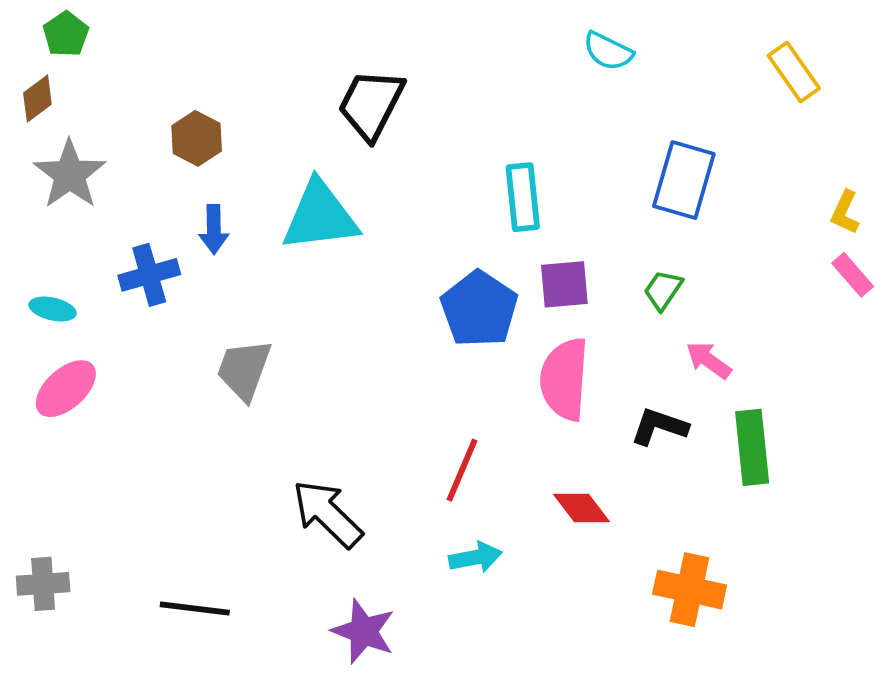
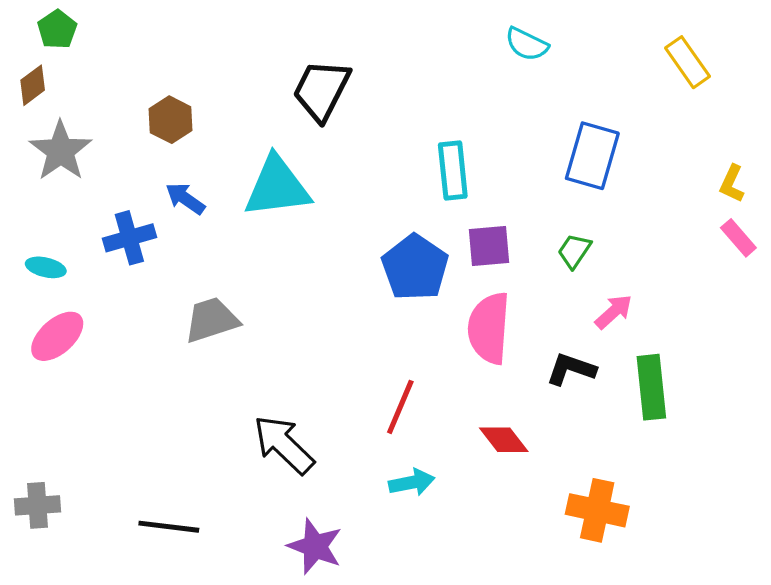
blue arrow: (214, 229) -> (185, 198), turned 126
pink arrow: (709, 360) -> (614, 312), turned 102
gray trapezoid: (244, 370) -> (212, 320), turned 52

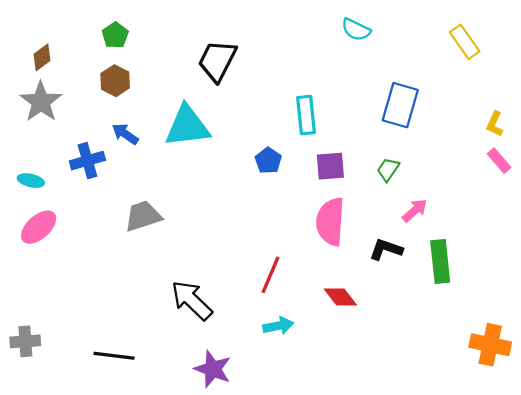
green pentagon: (57, 29) -> (115, 35), moved
brown diamond: (33, 85) -> (42, 57), moved
blue pentagon: (415, 267) -> (268, 161), moved, size x0.6
orange cross: (597, 510) -> (490, 345), moved

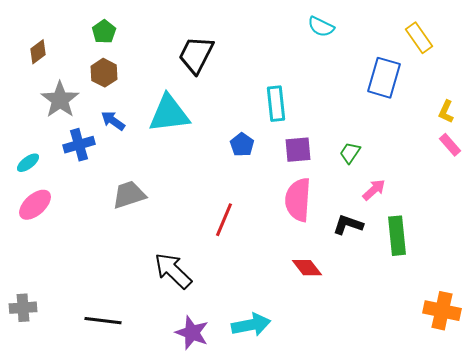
gray star: (41, 102) -> (60, 100), moved
blue rectangle: (400, 105) -> (384, 78), moved
cyan ellipse: (31, 181) -> (28, 163), turned -50
red line: (270, 275) -> (224, 220), moved
cyan arrow: (278, 326) -> (251, 325), moved, size x1.4

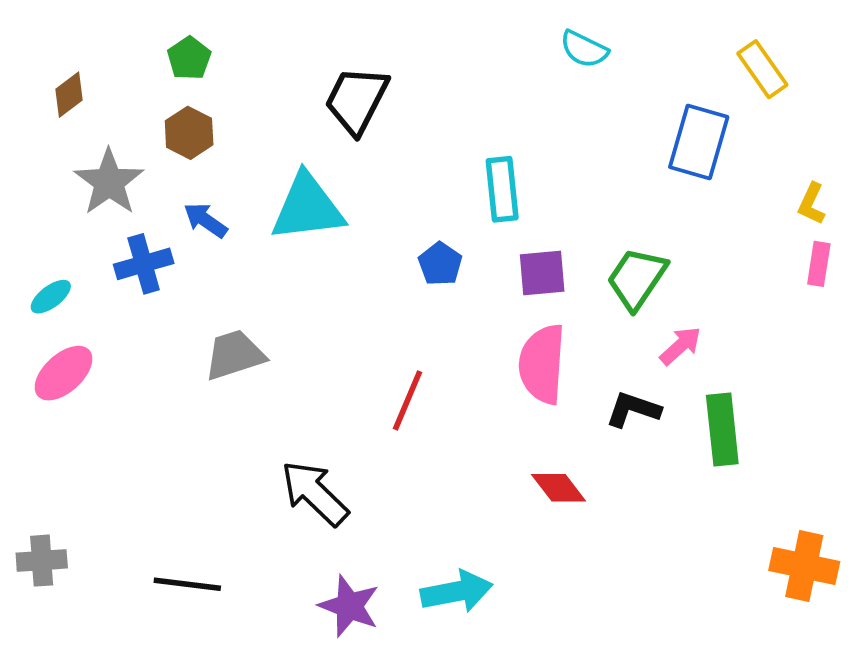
pink rectangle: (450, 145) -> (819, 264), turned 50
green trapezoid: (350, 153) -> (637, 278), size x1.6

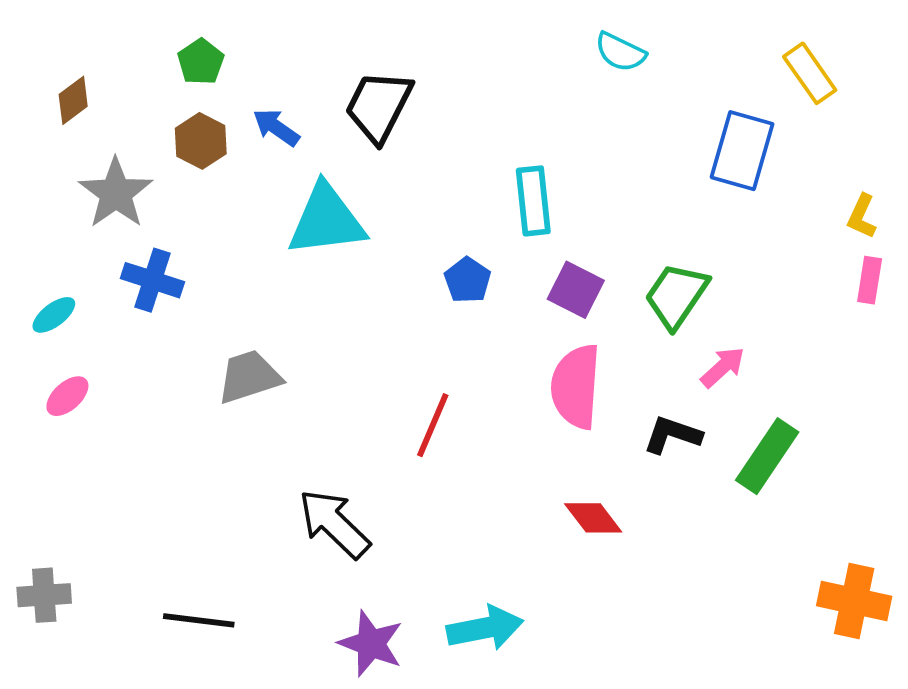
blue arrow: (205, 220) -> (276, 127), moved
blue cross: (144, 264) -> (152, 280), turned 34
purple square: (542, 273) -> (576, 290), turned 32
pink ellipse: (64, 373) -> (67, 396), size x0.7
green rectangle: (722, 430) -> (767, 456), turned 40

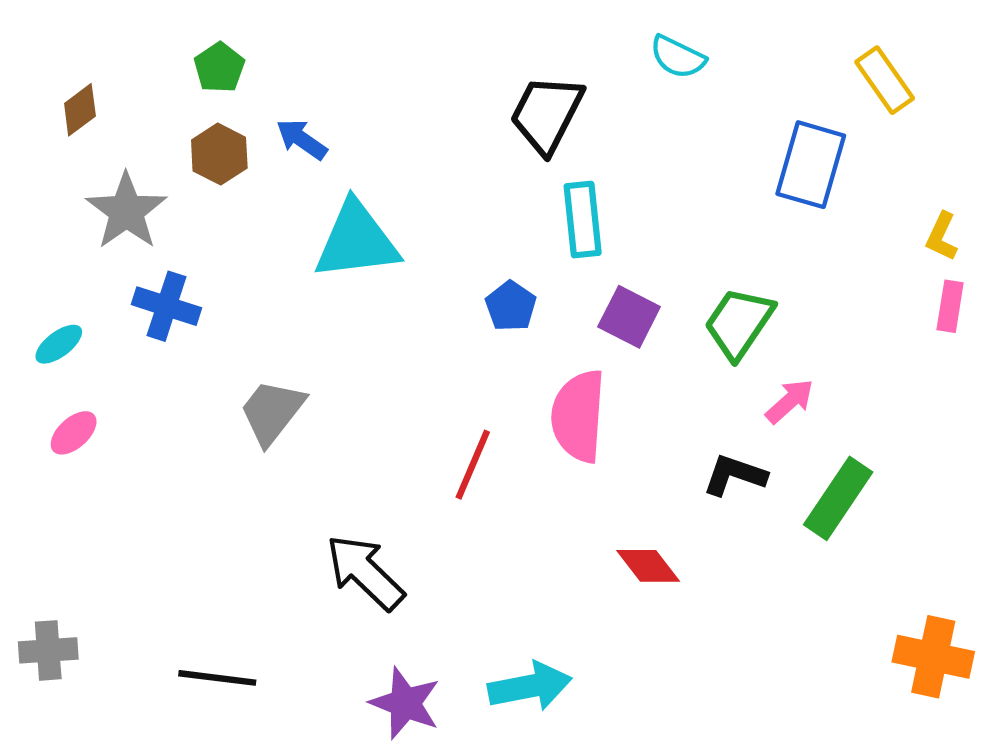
black trapezoid: (379, 106) -> (547, 114), moved
gray trapezoid: (249, 377) -> (272, 412), turned -34
pink semicircle: (576, 386) -> (578, 416), moved

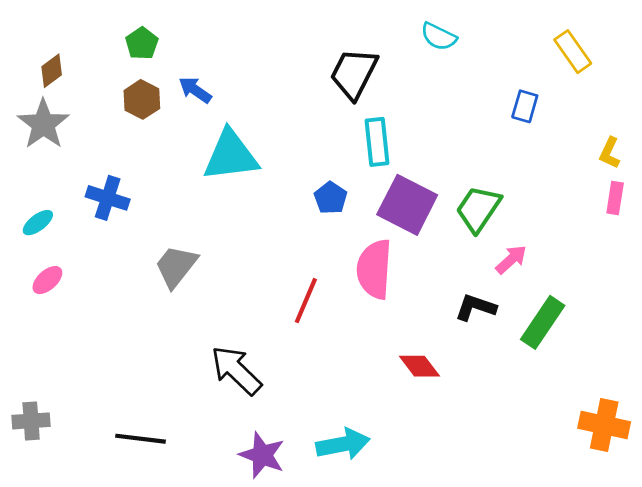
blue rectangle: (811, 165) -> (525, 106), size x0.6
gray star: (126, 211) -> (43, 124), moved
purple square: (629, 317) -> (407, 205), size x1.5

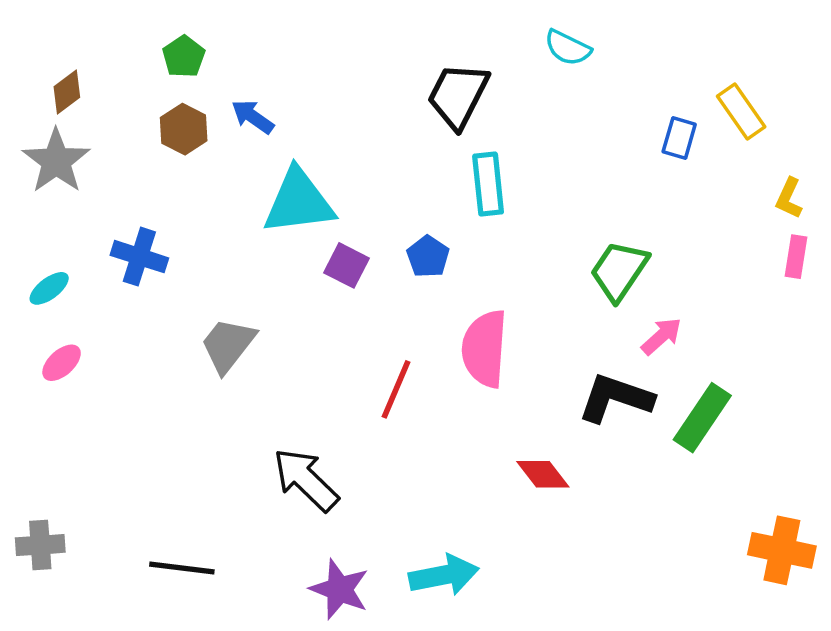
yellow rectangle: (573, 52) -> (741, 111), moved
purple square: (407, 205) -> (346, 265), moved, size x0.6
black L-shape: (476, 307) -> (615, 398), size x1.4

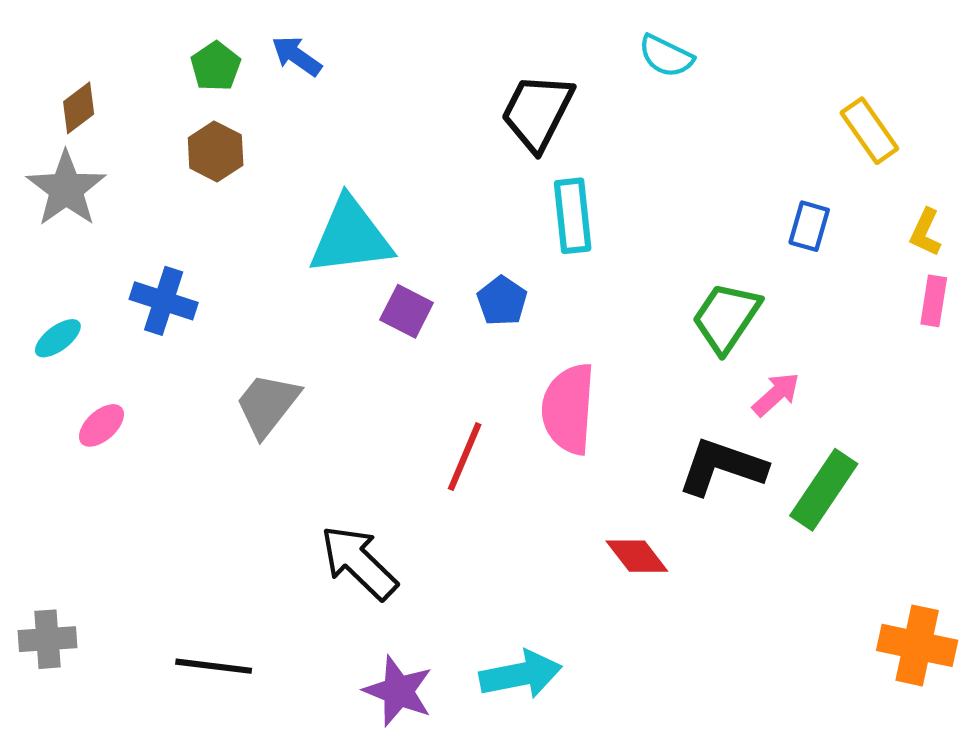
blue arrow: (253, 117) -> (297, 56), moved
blue rectangle: (679, 138) -> (809, 226), moved
pink ellipse: (62, 363) -> (101, 425), moved

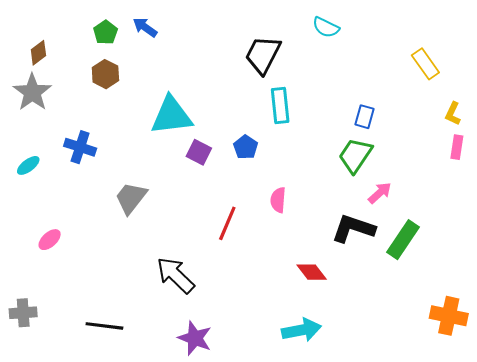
blue rectangle: (809, 226) -> (364, 117), moved
pink semicircle: (568, 409) -> (278, 200), size x0.6
pink ellipse: (101, 425) -> (50, 240), moved
cyan arrow: (521, 674) -> (301, 330), moved

